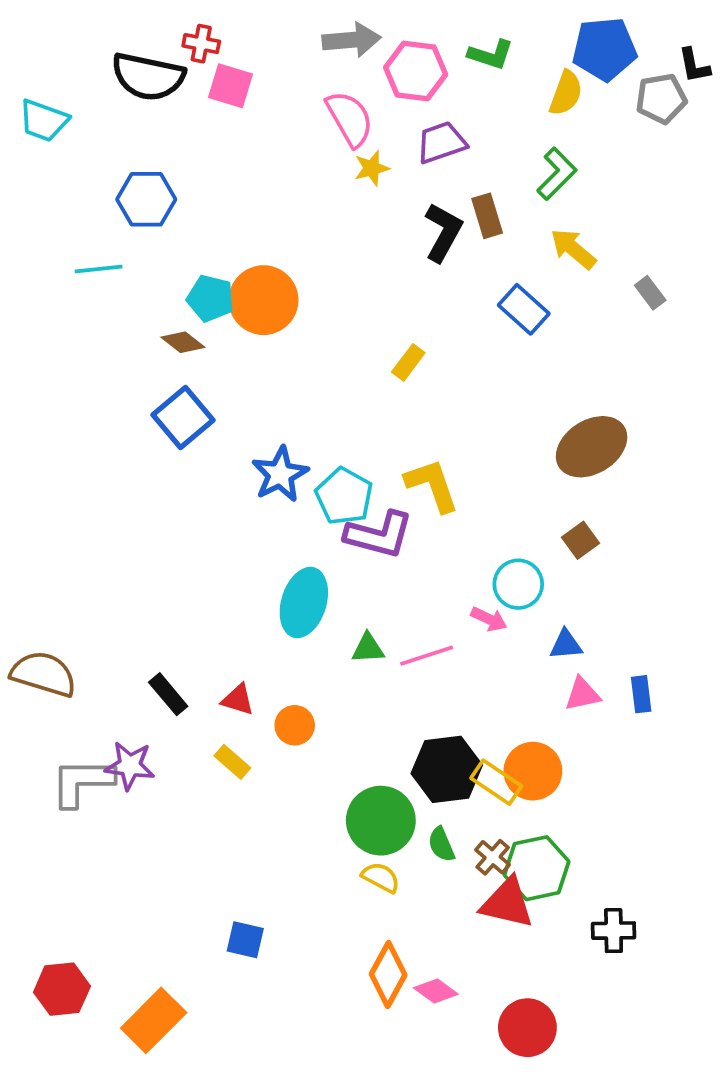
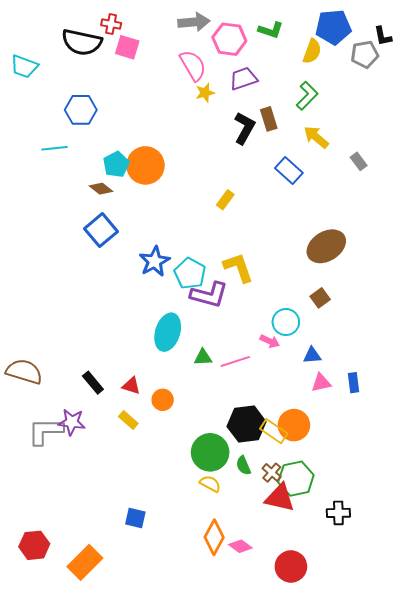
cyan pentagon: (210, 298) -> (116, 164), turned 30

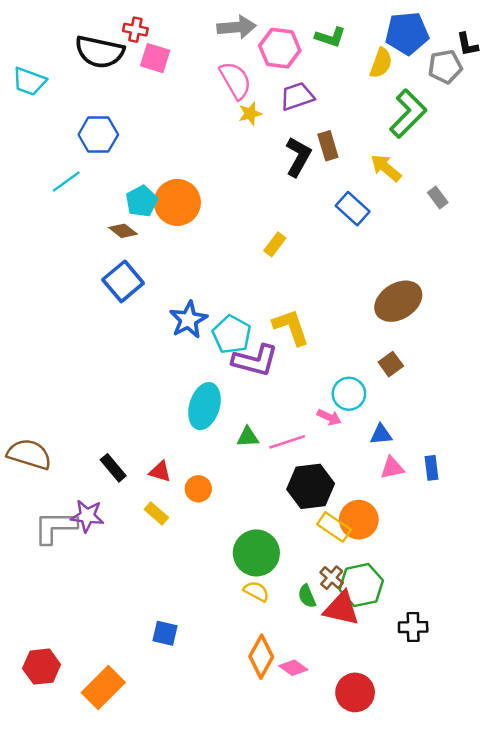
green L-shape: (307, 96) -> (408, 114), moved, size x1.4
cyan line: (55, 148) -> (66, 181), turned -30
black hexagon: (246, 424) -> (311, 486), moved
green semicircle: (243, 465) -> (307, 596), moved

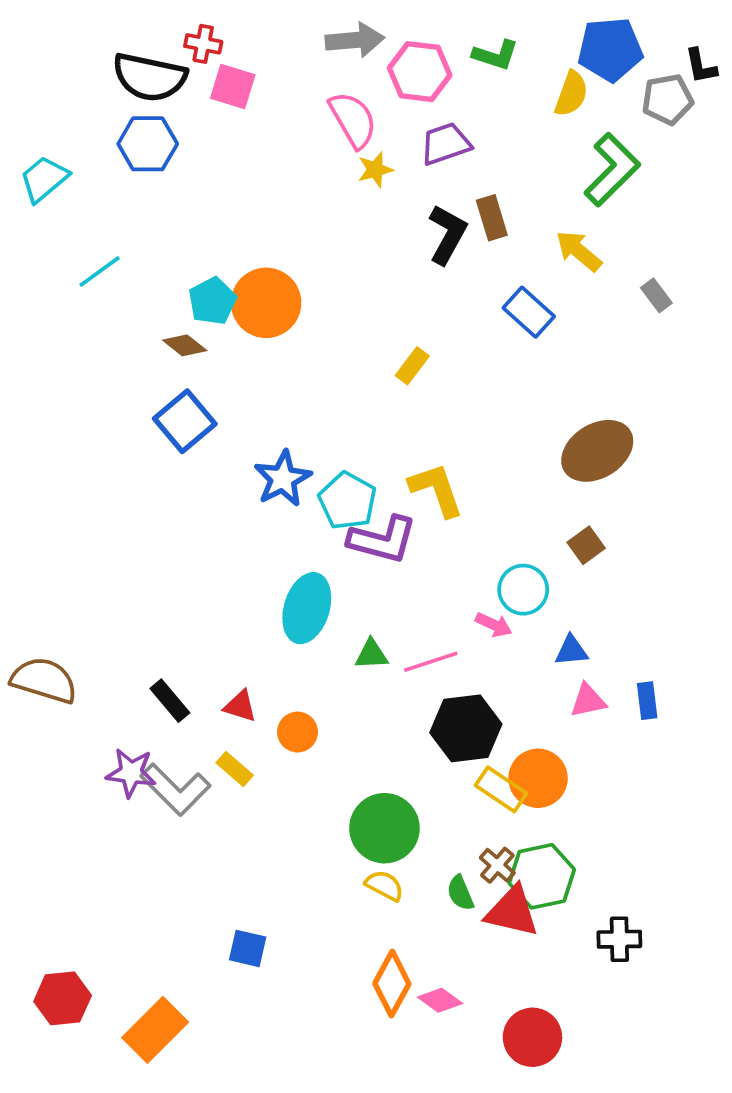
cyan trapezoid: (29, 81) -> (44, 179), moved, turned 120
blue hexagon: (98, 135) -> (148, 144), moved
gray L-shape: (55, 527) -> (175, 789), moved, turned -135

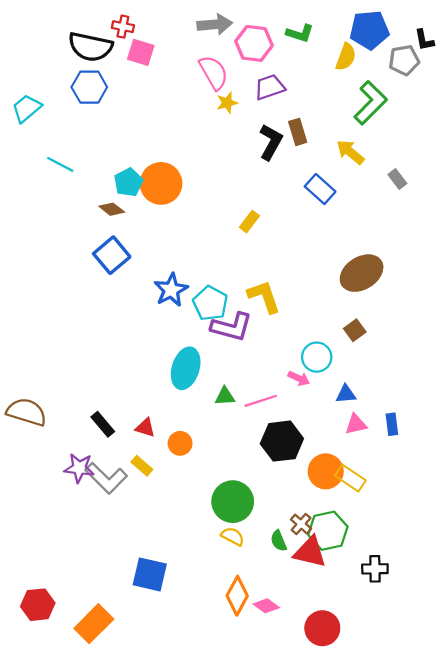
cyan line: (100, 271) -> (60, 164), turned 64
yellow rectangle: (501, 789) -> (350, 478), moved
blue square: (248, 948) -> (150, 574), size x1.5

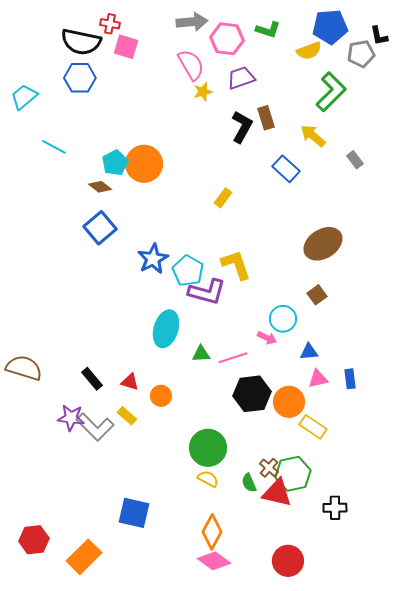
yellow semicircle: (346, 57) -> (309, 51), turned 50
orange circle: (326, 471) -> (289, 402), moved
pink diamond: (266, 606) -> (214, 561), moved, size x1.4

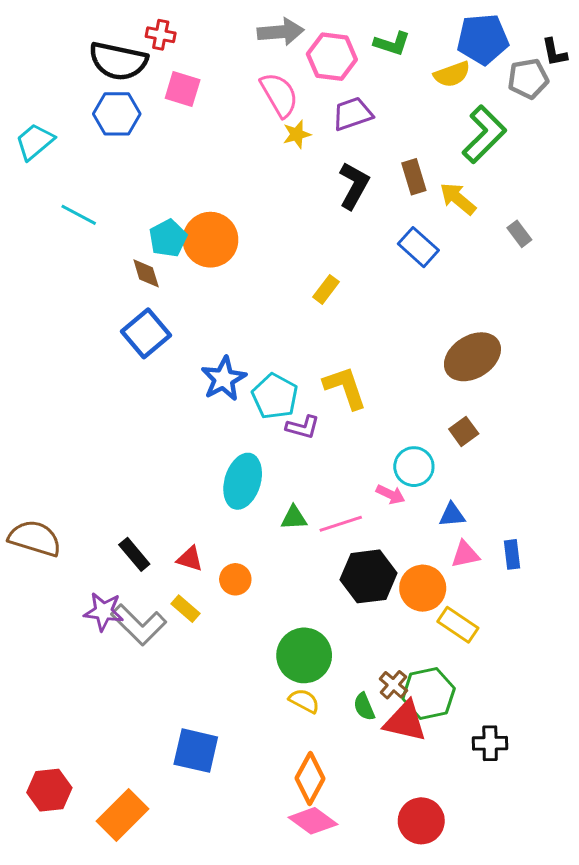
pink square: (126, 47) -> (183, 89), moved
brown rectangle: (266, 118) -> (414, 177), moved
brown diamond: (100, 187) -> (146, 273), turned 35
purple L-shape: (207, 292) -> (303, 427), size x0.6

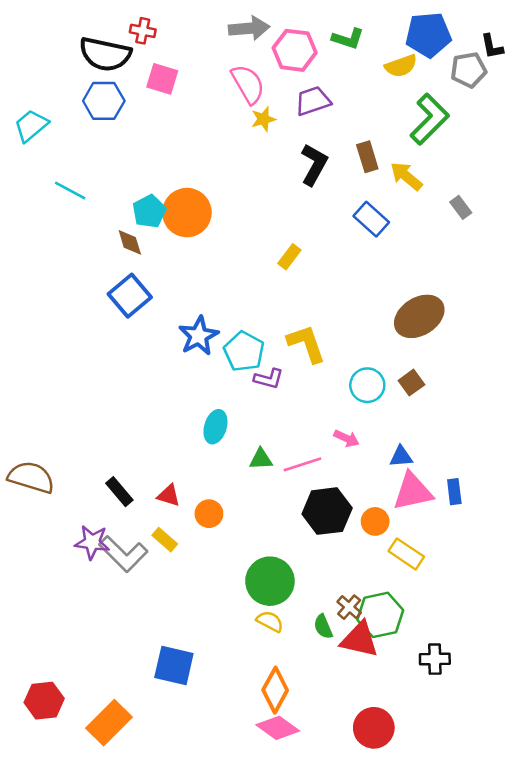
cyan circle: (414, 467) -> (367, 385), moved
cyan ellipse: (243, 481) -> (215, 427), size x0.7
pink triangle: (465, 554) -> (413, 492), size x1.6
orange circle: (423, 588) -> (375, 521), size x0.7

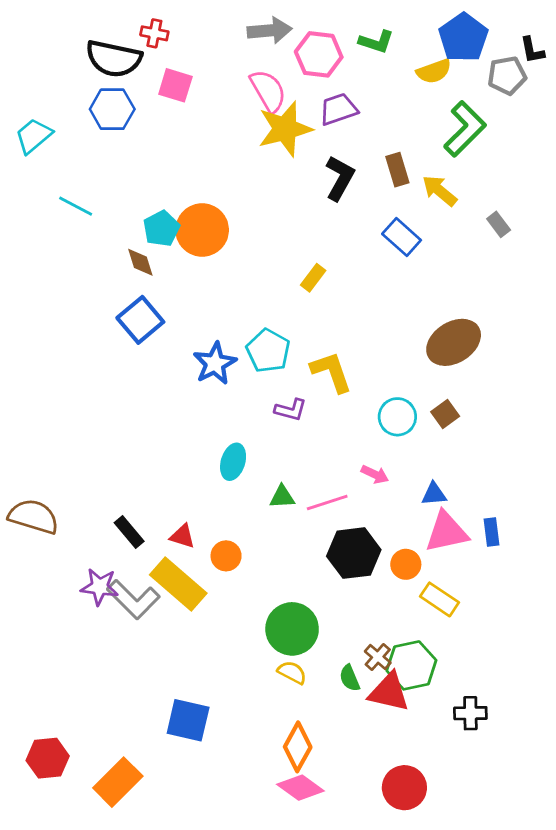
blue pentagon: (428, 35) -> (463, 38), turned -30
yellow star: (263, 119) -> (285, 129), size x2.0
cyan pentagon: (244, 351) -> (268, 351), moved
yellow rectangle: (165, 540) -> (178, 584), size x2.0

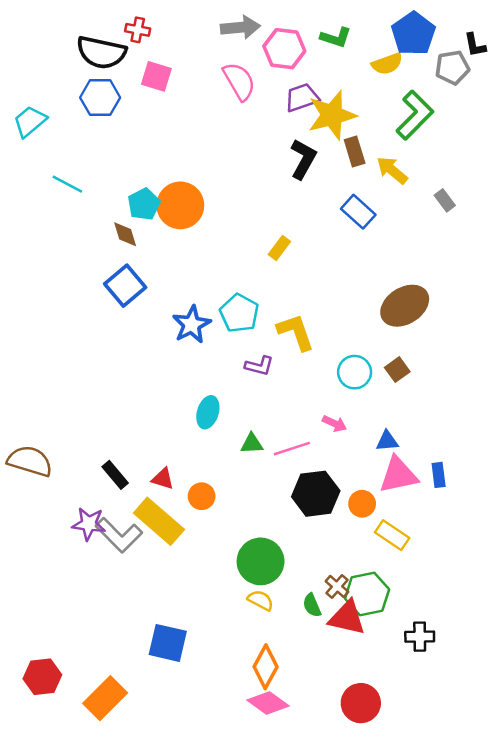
yellow star: (285, 129) -> (332, 115), moved

